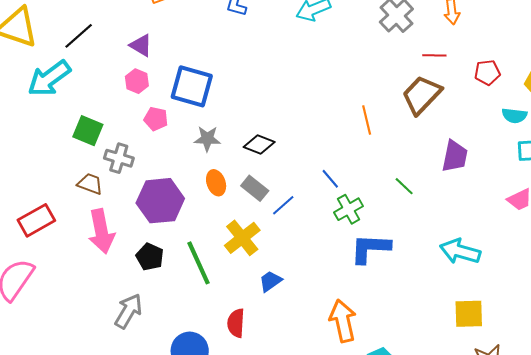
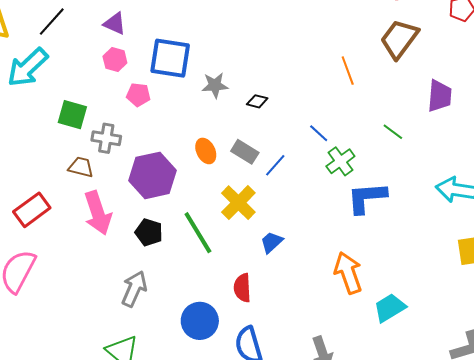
gray star: (207, 139) -> (215, 85), moved
black diamond: (259, 144) -> (257, 101), moved, size x0.7

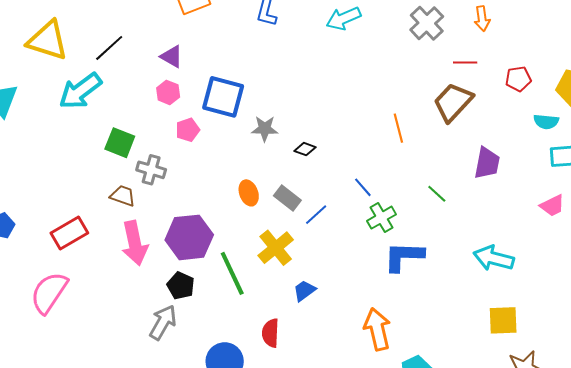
pink pentagon: (138, 95) -> (188, 130), turned -30
purple hexagon: (153, 175) -> (189, 237), moved
black pentagon: (149, 232) -> (181, 286), moved

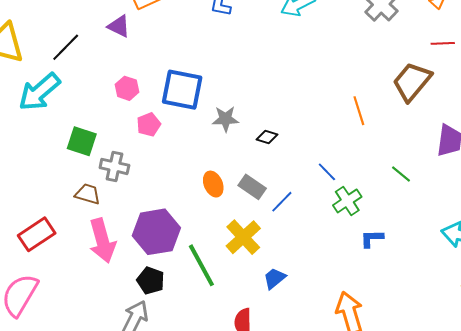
purple triangle: (172, 57) -> (119, 26), moved
red line: (465, 63) -> (443, 43), moved
blue L-shape: (404, 256) -> (372, 238), size x0.6

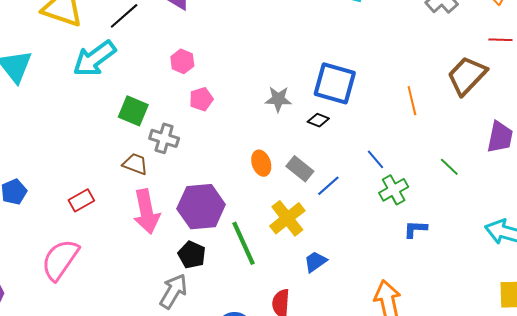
blue square: (182, 90) -> (335, 83), moved
red rectangle: (37, 234) -> (81, 200), size x0.7

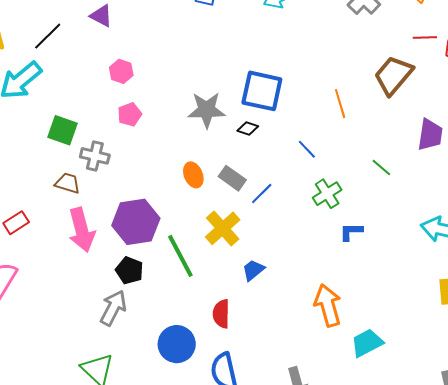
pink hexagon: (182, 61) -> (121, 71), moved
gray star: (278, 99) -> (207, 110), size x1.4
blue line: (376, 159) -> (307, 149), moved

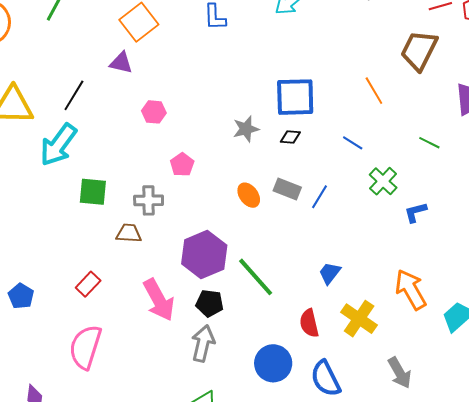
gray star: (207, 110) -> (246, 129), size x0.7
pink pentagon: (130, 115) -> (182, 165), moved
green square: (62, 130) -> (93, 192), moved
yellow cross: (223, 228) -> (359, 319), moved
pink arrow: (82, 230) -> (159, 300), moved

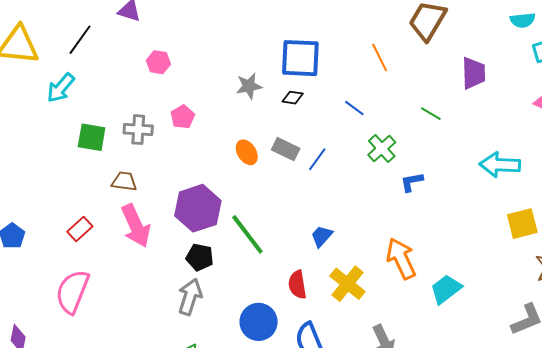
cyan arrow: (58, 145) -> (61, 88), size x0.7
gray cross: (149, 200) -> (138, 130), moved
pink arrow: (159, 300) -> (136, 226), moved

